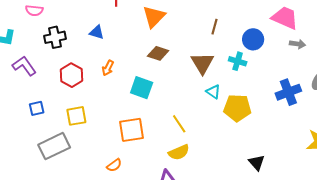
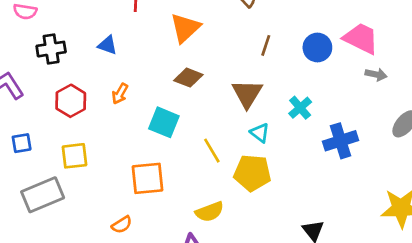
blue circle: (253, 39) -> (317, 48), moved
cyan cross: (238, 61) -> (300, 108), moved, turned 30
blue cross: (288, 92) -> (341, 141), moved
yellow pentagon: (237, 108) -> (252, 173), moved
yellow line: (179, 124) -> (212, 151), moved

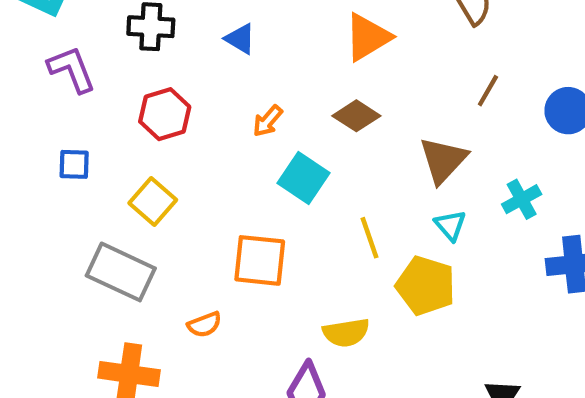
orange arrow: (120, 94) -> (268, 121), moved
yellow square: (74, 156) -> (153, 201), turned 36
gray rectangle: (43, 195) -> (121, 272), moved, turned 36

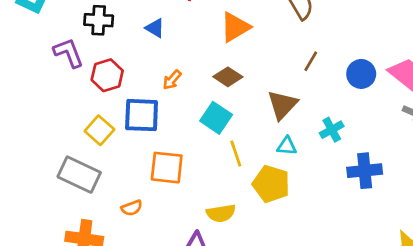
purple L-shape: (72, 69) -> (69, 53), moved
blue square: (74, 164) -> (142, 115), moved, size x1.8
cyan square: (304, 178) -> (216, 118), moved
cyan triangle: (450, 225) -> (287, 146), turned -45

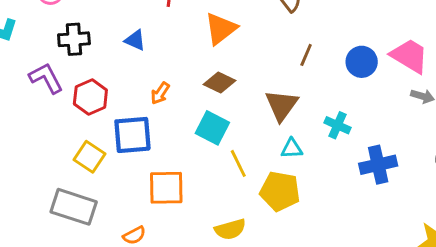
cyan cross: (332, 130) -> (337, 125), turned -30

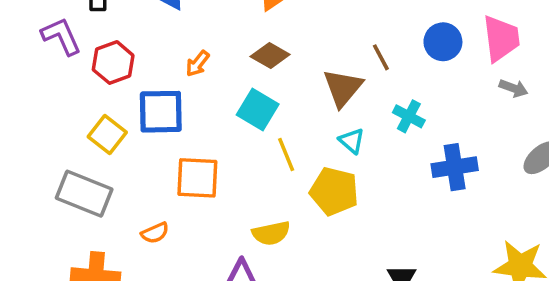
brown line: (306, 55) -> (381, 57), moved, turned -55
pink trapezoid: (409, 56) -> (501, 38), turned 48
cyan triangle: (292, 149) -> (352, 141), turned 40

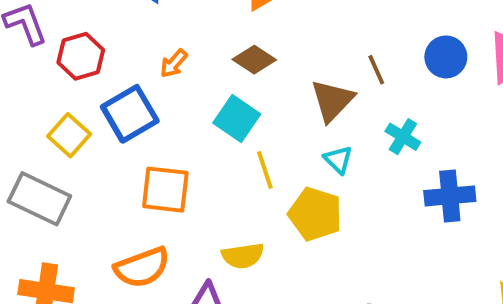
blue square: (161, 112) -> (130, 114), turned -33
orange semicircle: (155, 233) -> (142, 267), moved, size x1.8

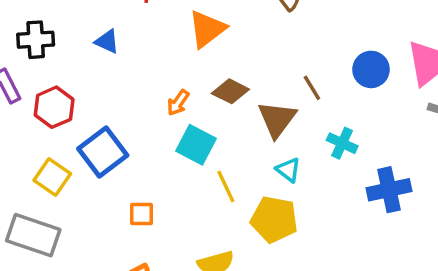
brown diamond: (254, 60) -> (230, 91), moved
orange arrow: (174, 63) -> (178, 103), moved
orange square: (165, 190) -> (141, 214), size x0.6

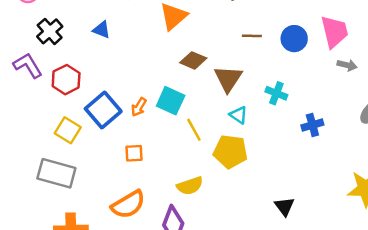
black cross: (36, 40) -> (50, 31), turned -35
brown line: (312, 88) -> (252, 36), moved, turned -54
orange arrow: (178, 103) -> (139, 107), moved
blue cross: (389, 190) -> (312, 125), size x0.7

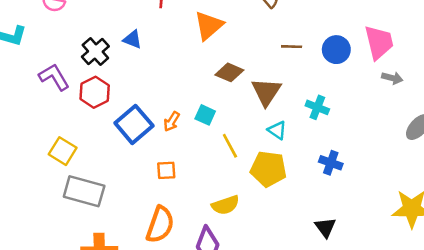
black cross: (50, 31) -> (95, 52), moved
cyan square: (171, 101) -> (205, 115), size x0.7
blue cross: (312, 125) -> (331, 163), moved, turned 35
yellow square: (68, 130) -> (63, 151), moved
orange semicircle: (128, 204) -> (160, 225), turned -40

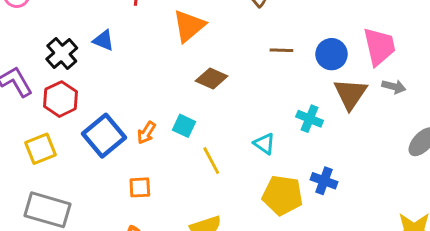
brown triangle: (266, 92) -> (350, 94), moved
yellow square: (63, 151) -> (40, 149), moved, turned 36
yellow pentagon: (268, 169) -> (283, 195), moved

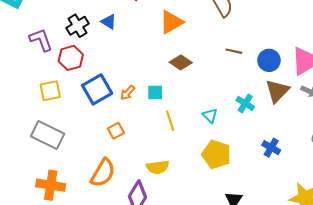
cyan square: (184, 126) -> (155, 93), turned -35
blue cross: (324, 181) -> (271, 148), moved
orange square: (140, 187) -> (116, 131), turned -35

